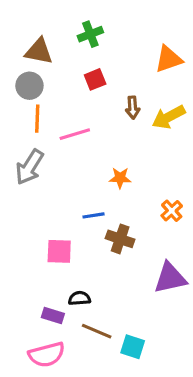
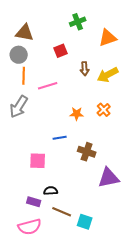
green cross: (90, 34) -> (78, 22), moved
orange cross: (172, 211) -> (104, 110), moved
brown cross: (120, 239) -> (87, 152), moved

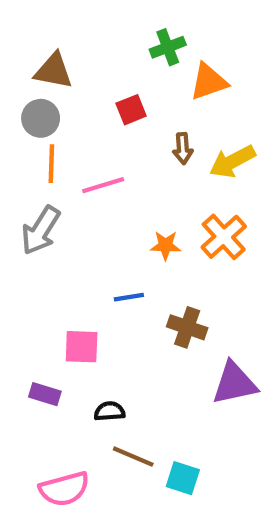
orange triangle: (108, 38) -> (209, 82), moved
orange cross: (104, 110) -> (224, 237), size x1.5
purple rectangle: (34, 202) -> (45, 394), moved

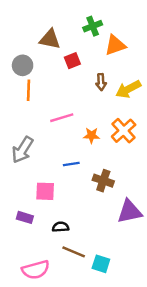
brown triangle: (54, 71) -> (50, 39), moved
pink line: (103, 185) -> (62, 118), moved
gray arrow: (41, 230) -> (23, 150), moved

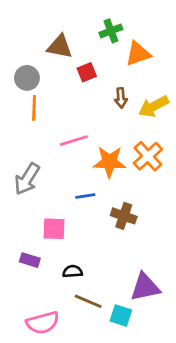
orange star: (91, 135) -> (110, 162), size x1.6
purple triangle: (129, 212) -> (145, 287), moved

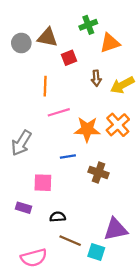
gray circle: (27, 78) -> (21, 43), moved
orange line: (34, 108) -> (45, 86), moved

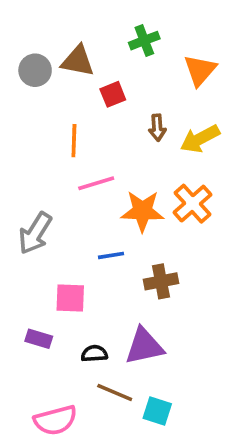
orange triangle: (110, 43) -> (200, 70), moved, turned -30
brown cross: (99, 172) -> (161, 281), turned -30
purple triangle: (116, 229) -> (144, 346), moved

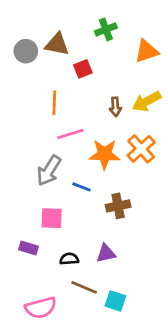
orange triangle: (200, 70) -> (147, 51), turned 30
brown arrow: (157, 128) -> (115, 107), moved
gray arrow: (35, 233) -> (49, 171), moved
blue line: (111, 255) -> (81, 187), turned 30
purple triangle: (144, 346) -> (106, 253), size x0.7

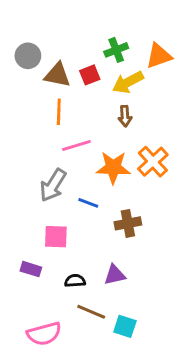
green cross: (106, 29) -> (116, 50), moved
brown triangle: (57, 44) -> (57, 75), moved
yellow arrow: (147, 101) -> (128, 82), moved

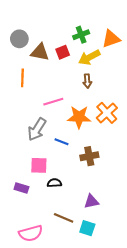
orange line: (59, 112) -> (22, 78), moved
purple triangle: (115, 275) -> (91, 201), moved
black semicircle: (75, 281) -> (54, 183), moved

